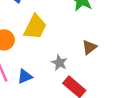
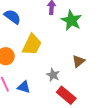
blue triangle: (25, 76) -> (24, 87), turned 40

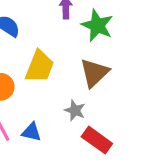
brown triangle: (78, 61) -> (94, 73), moved, size x1.5

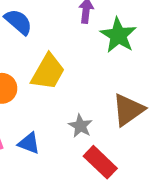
brown triangle: (94, 73) -> (128, 110), moved

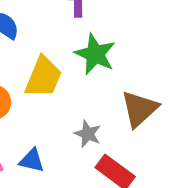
green star: (118, 35) -> (95, 54), moved

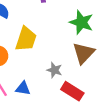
green star: (95, 54) -> (81, 22), moved

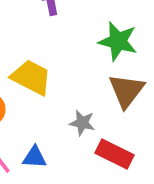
yellow trapezoid: (26, 39) -> (31, 77), turned -75

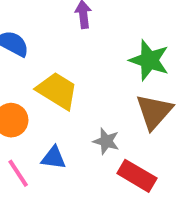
blue triangle: (35, 157) -> (54, 158), moved

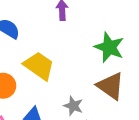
brown triangle: (154, 112) -> (111, 86), turned -40

